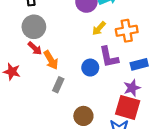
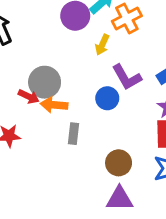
gray circle: (34, 27) -> (45, 82), moved
orange cross: (127, 31) -> (127, 18), moved
orange arrow: (51, 60) -> (54, 105), turned 144

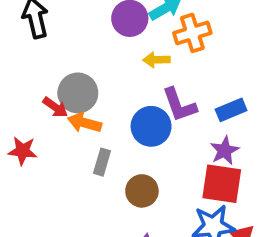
yellow arrow: (102, 45) -> (156, 60), turned 54
blue circle: (107, 98) -> (151, 126), size x1.4
brown circle: (119, 163) -> (142, 191), moved

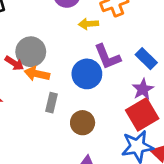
blue rectangle: (231, 110) -> (146, 59), turned 70
red square: (222, 184) -> (142, 114), turned -36

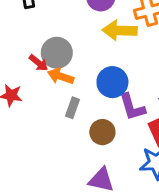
yellow arrow: (88, 24) -> (120, 30), size x1.6
purple L-shape: (107, 57) -> (132, 107), moved

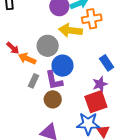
gray circle: (57, 53) -> (48, 46), moved
purple L-shape: (132, 107) -> (54, 80), moved

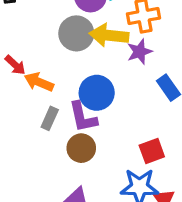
gray circle: (48, 46) -> (76, 33), moved
purple star: (100, 84) -> (139, 52), moved
red square: (96, 102) -> (152, 151), size x0.7

